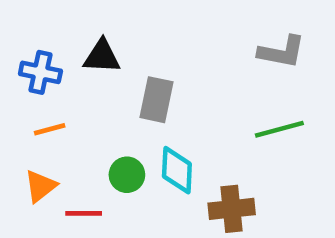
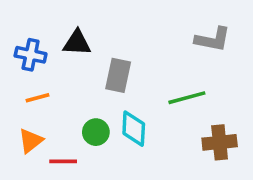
green line: (279, 129) -> (187, 98), moved
brown cross: (232, 209) -> (220, 142), moved

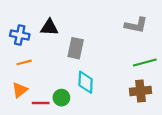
green line: (187, 98) -> (145, 62), moved
green circle: (96, 132) -> (61, 98), moved

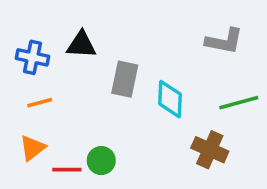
cyan diamond: (86, 82) -> (170, 99), moved
brown cross: (140, 91) -> (210, 150), moved, turned 30

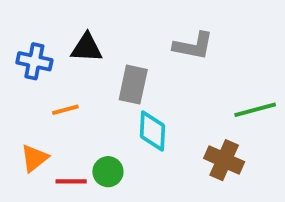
gray L-shape: (224, 41) -> (193, 46), moved
cyan diamond: (170, 99) -> (153, 131), moved
orange line: (40, 103) -> (65, 110), moved

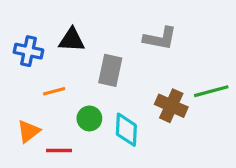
cyan diamond: (153, 131) -> (126, 130), moved
brown cross: (224, 160) -> (171, 106), moved
green circle: (108, 172) -> (89, 118), moved

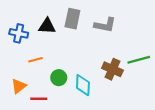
gray rectangle: (110, 70) -> (72, 19), moved

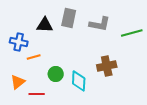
blue cross: (19, 33) -> (19, 42), moved
green line: (139, 60) -> (132, 33), moved
brown cross: (112, 69) -> (107, 66), turned -36

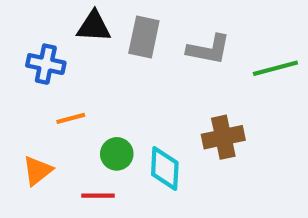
black triangle: (45, 25) -> (94, 27), moved
blue cross: (19, 42) -> (46, 64), moved
red line: (37, 94) -> (98, 196), moved

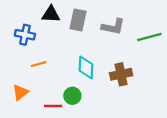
green circle: (117, 154) -> (72, 96), moved
cyan diamond: (165, 169) -> (86, 67), moved

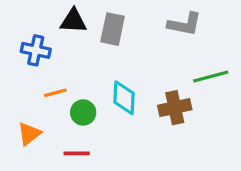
gray L-shape: (113, 27) -> (185, 24), moved
green line: (149, 37) -> (211, 77), moved
green circle: (72, 96) -> (83, 112), moved

